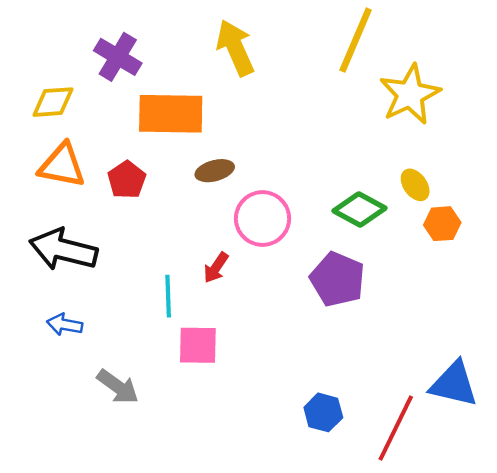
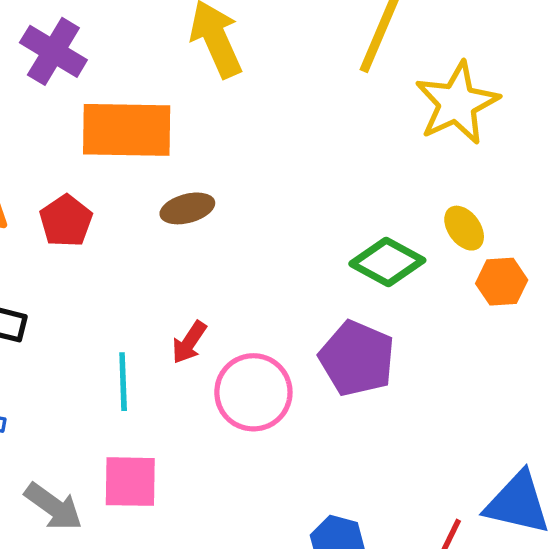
pink circle: (263, 219) -> (253, 392), moved
pink square: (198, 345) -> (130, 482), moved

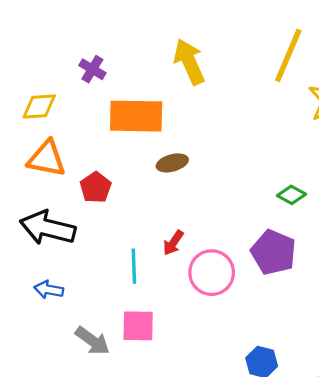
purple cross: (53, 51) -> (92, 69), size x0.7
red pentagon: (66, 221) -> (96, 187), moved
green diamond: (387, 262) -> (292, 195), size x0.7

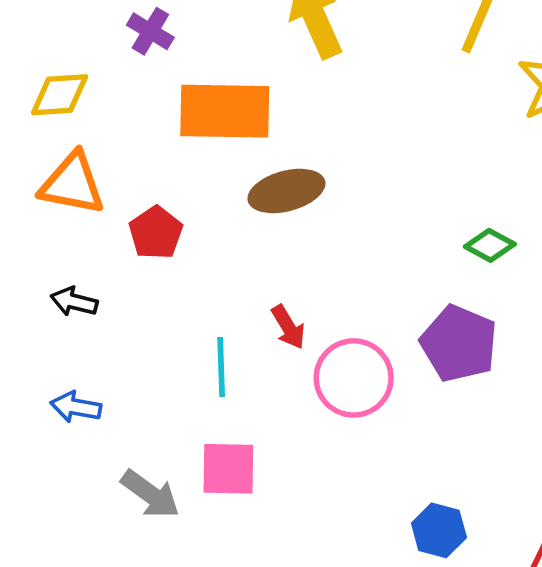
brown ellipse: (172, 163) -> (286, 191), size x1.4
black arrow: (48, 228) -> (74, 302), size x0.5
red arrow: (173, 243) -> (288, 327), turned -65

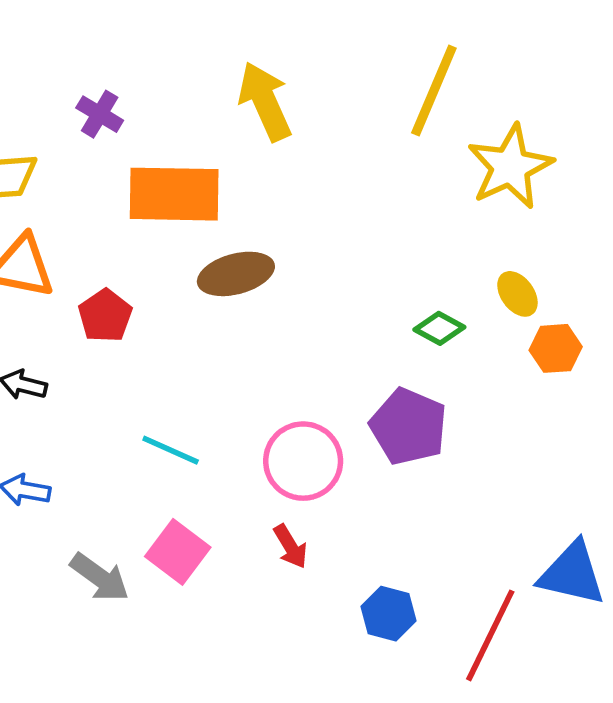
red arrow: (288, 327) -> (290, 546), moved
cyan line: (221, 367) -> (171, 450), turned -64
pink square: (228, 469) -> (178, 552), turned 36

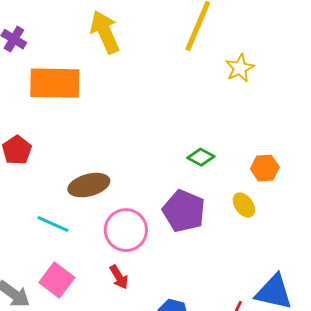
yellow star: (510, 167) -> (240, 68), size x0.6
brown ellipse: (236, 274) -> (89, 185), moved
yellow ellipse: (517, 294) -> (244, 205), moved

